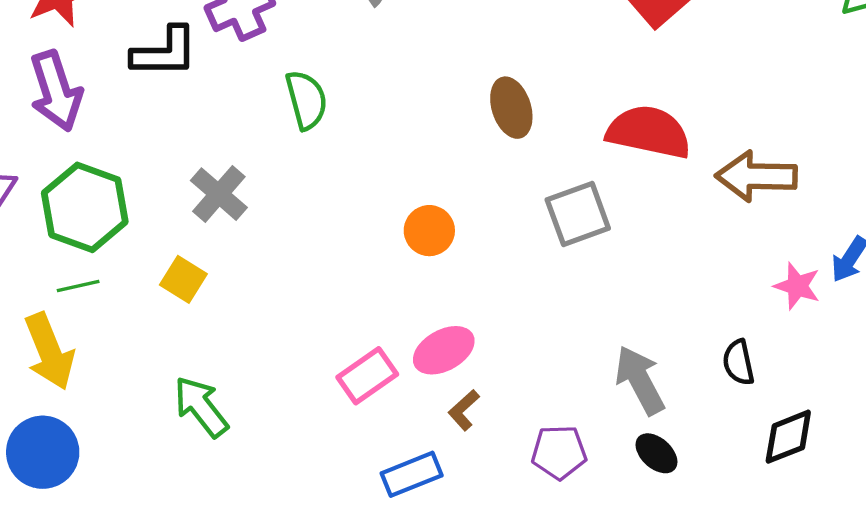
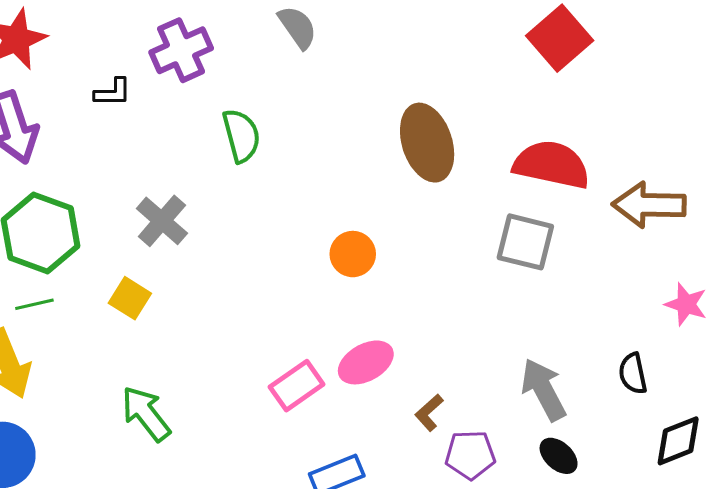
black L-shape: (165, 52) -> (113, 92), size x0.6
brown ellipse: (511, 108) -> (427, 143), size x1.4
gray square: (578, 214) -> (525, 242), moved, turned 34
brown L-shape: (464, 410) -> (429, 413), moved

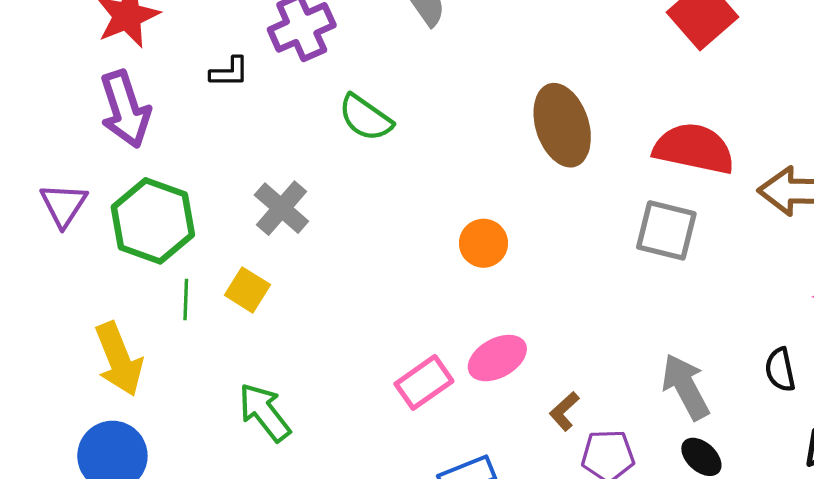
green semicircle: (241, 136) -> (365, 118), turned 140
green line: (34, 304) -> (186, 300), moved, turned -75

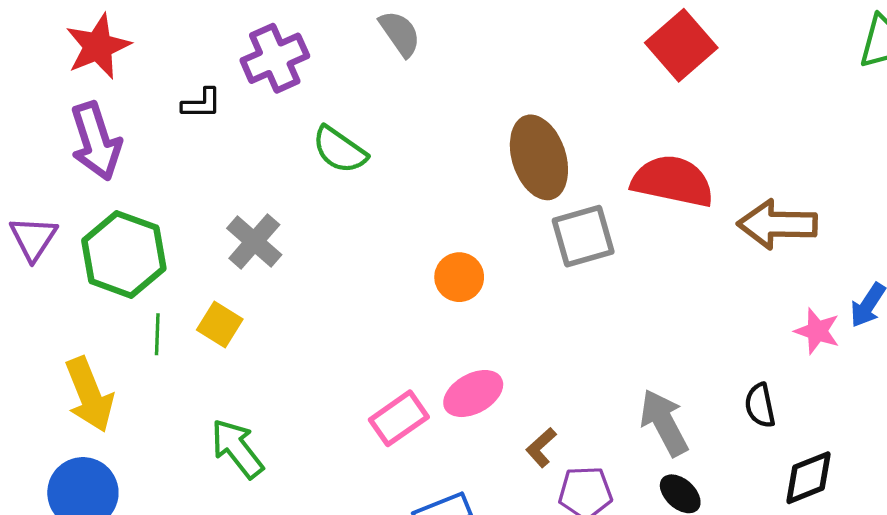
gray square: (666, 230) -> (583, 236), moved, turned -30

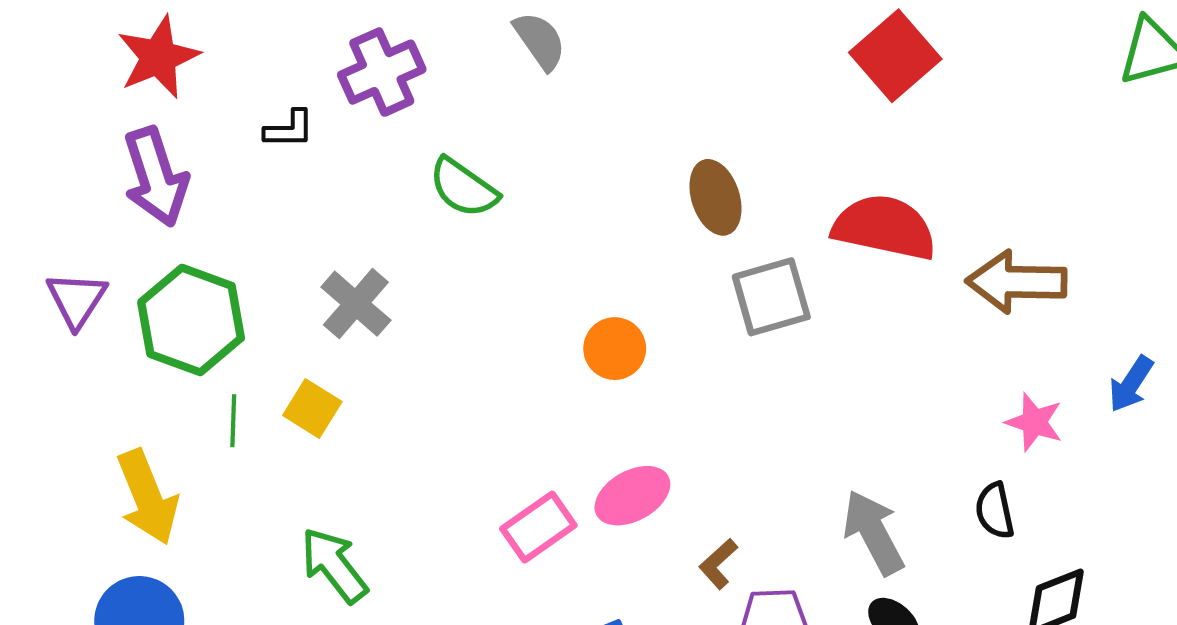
brown ellipse: (539, 157) -> (715, 197), size x0.7
pink star: (817, 331) -> (1034, 422), moved

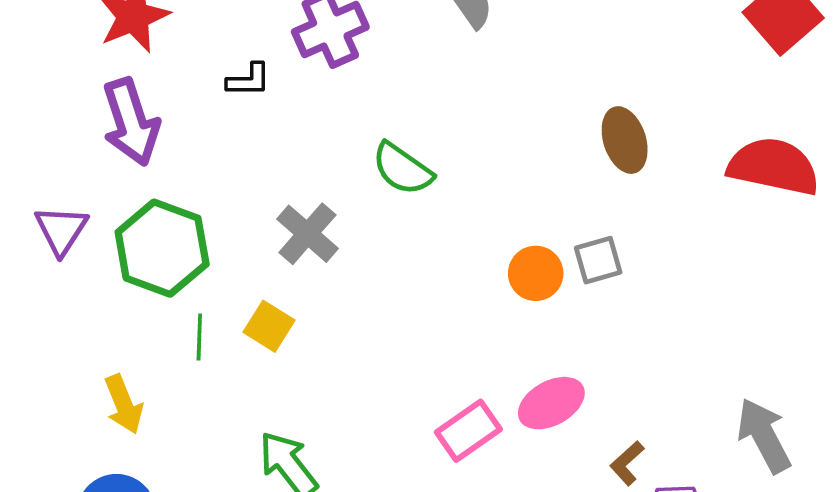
green semicircle: (463, 188) -> (402, 169), moved
gray square: (771, 297) -> (598, 260), moved, size x0.7
yellow arrow: (147, 497) -> (124, 404), size x0.7

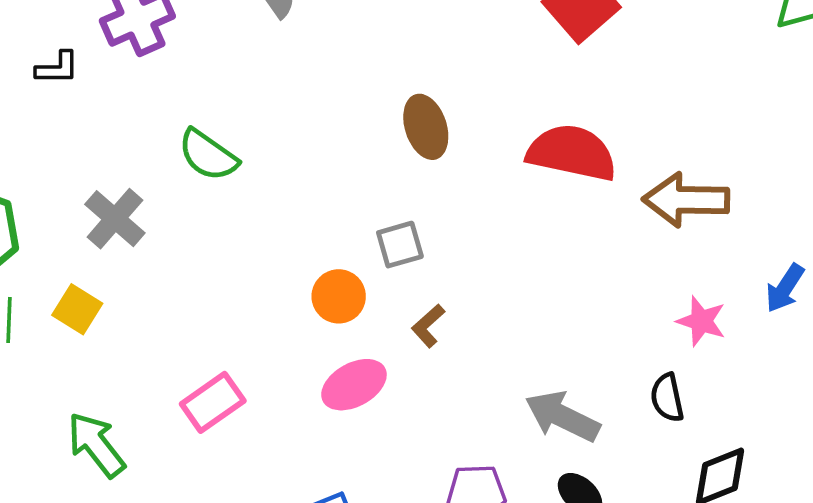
orange circle: (536, 273) -> (339, 296), moved
pink rectangle: (468, 431) -> (213, 402), moved
gray arrow: (764, 436) -> (562, 416), turned -36
brown L-shape: (627, 463) -> (428, 326), moved

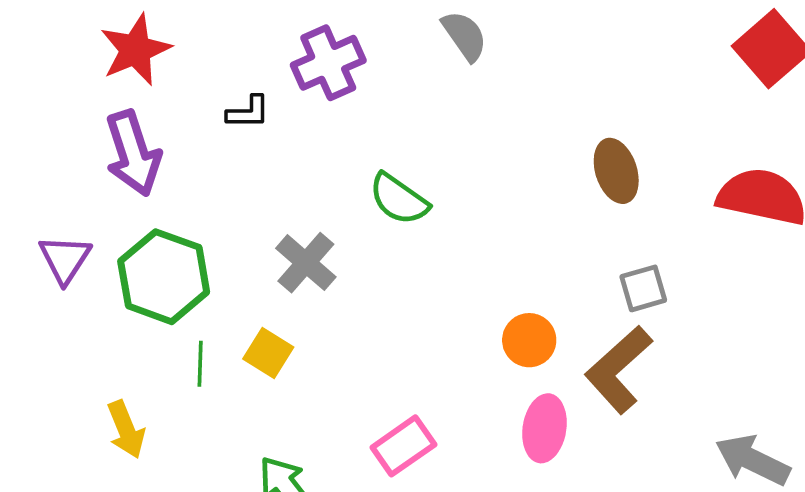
gray square: (400, 245) -> (643, 288), moved
brown L-shape: (428, 326) -> (619, 370), size x2.0
pink ellipse: (354, 385) -> (544, 428), turned -52

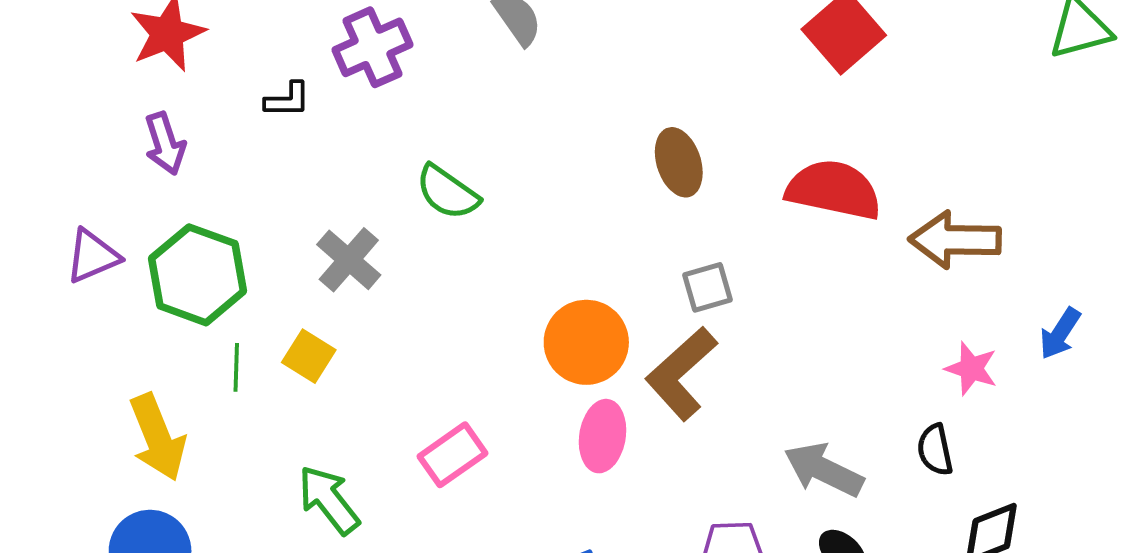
purple arrow: (133, 153) -> (165, 144), size x0.7
purple triangle: (65, 259) -> (92, 256), turned 34
orange circle: (529, 340) -> (586, 342), size x1.5
yellow arrow: (126, 429) -> (158, 437), size x1.4

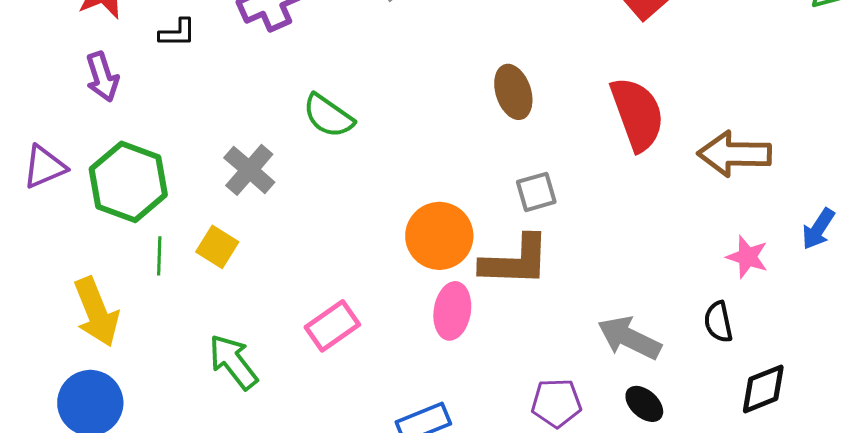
black L-shape: (288, 100) -> (177, 33), moved
red semicircle: (834, 190) -> (637, 114), turned 58
brown L-shape: (681, 374) -> (515, 261), turned -136

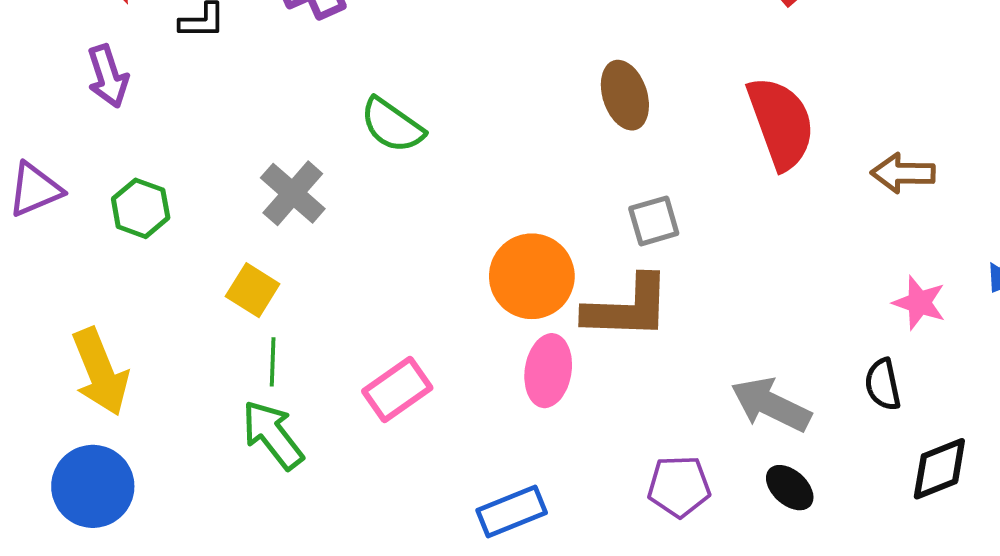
brown arrow: (734, 154) -> (903, 173), size x0.7
green hexagon: (128, 182) -> (141, 208), size x0.6
green line: (159, 256) -> (273, 362), moved

